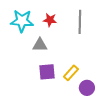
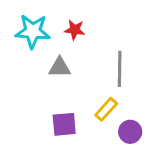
gray line: (80, 22) -> (120, 69), moved
purple square: (47, 72) -> (64, 124), moved

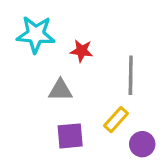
red star: (75, 30) -> (82, 51), moved
gray triangle: (60, 67) -> (60, 90), moved

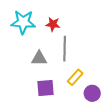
red star: (82, 51) -> (53, 24), moved
gray line: (131, 75) -> (65, 49), moved

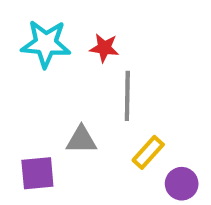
gray triangle: (39, 58) -> (81, 140), moved
purple square: (45, 88) -> (37, 173), moved

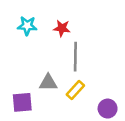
cyan star: (46, 44) -> (27, 26), size x0.7
yellow rectangle: (148, 152) -> (75, 90), moved

